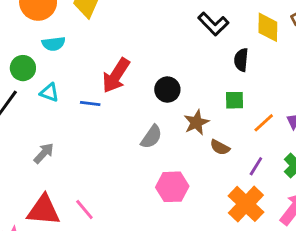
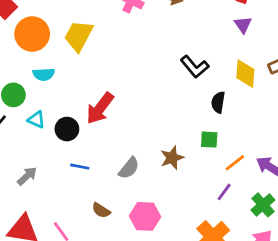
black circle: (167, 90) -> (67, 129), moved
blue line: (90, 104) -> (80, 167), moved
brown semicircle: (220, 147) -> (101, 210), moved
purple line: (256, 166) -> (224, 192), moved

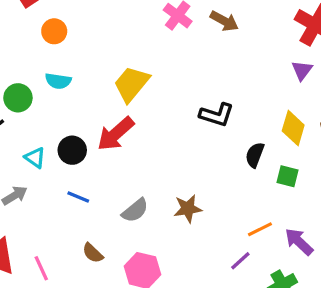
orange circle: (32, 34) -> (54, 31), size x0.6
yellow trapezoid: (79, 36) -> (131, 84), moved
black L-shape: (195, 67) -> (217, 115), moved, turned -44
cyan triangle: (36, 120) -> (35, 158), moved
green square: (209, 140) -> (288, 176), moved

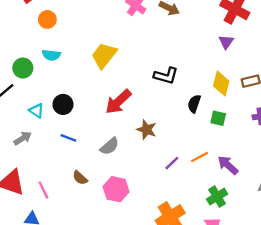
red arrow: (116, 134) -> (118, 102), moved
brown star: (188, 209) -> (147, 130), moved, turned 30
purple line: (240, 261) -> (172, 163), moved

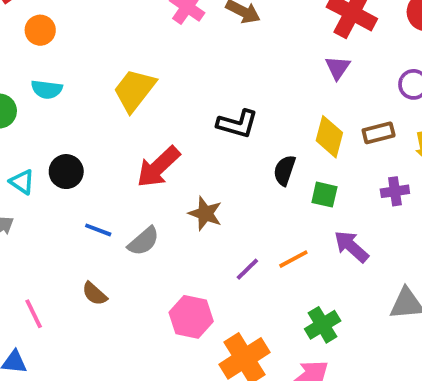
blue line: (68, 138) -> (98, 230), moved
purple arrow: (228, 165) -> (351, 246), moved
pink hexagon: (116, 189) -> (191, 317), moved

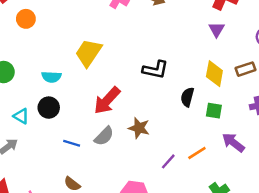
cyan semicircle: (47, 89) -> (51, 77), moved
gray semicircle: (144, 241) -> (104, 136), moved

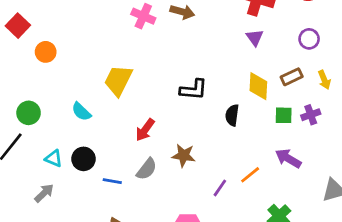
cyan semicircle: (51, 77) -> (81, 112), turned 48
red arrow: (107, 101) -> (145, 130), size x0.7
black circle: (49, 108) -> (84, 159), moved
green square: (214, 111) -> (284, 115), moved

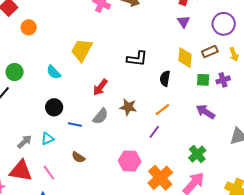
purple circle: (309, 39) -> (224, 24), size x1.5
cyan triangle: (54, 158) -> (47, 139), moved, turned -48
orange line: (250, 175) -> (162, 110), moved
gray arrow: (44, 193) -> (25, 142), moved

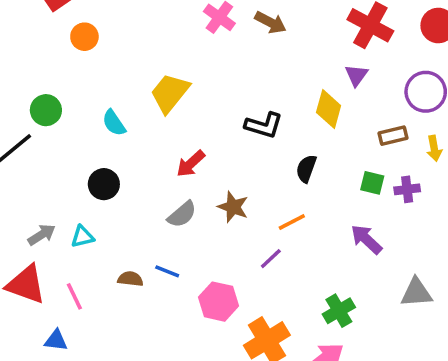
yellow diamond: (185, 58) -> (329, 109), moved
blue line: (75, 124) -> (167, 271), moved
brown semicircle: (78, 157) -> (130, 279), turned 144

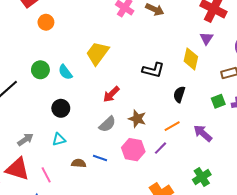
green circle: (46, 110) -> (40, 70), moved
green square: (372, 183) -> (218, 101), turned -32
cyan triangle: (82, 237) -> (59, 139), moved
purple arrow: (366, 239) -> (203, 133), moved
pink hexagon: (219, 302) -> (133, 150), moved

